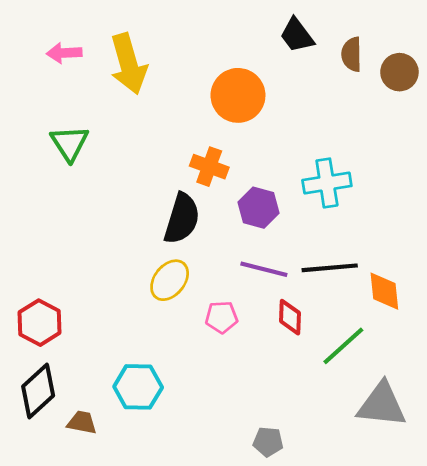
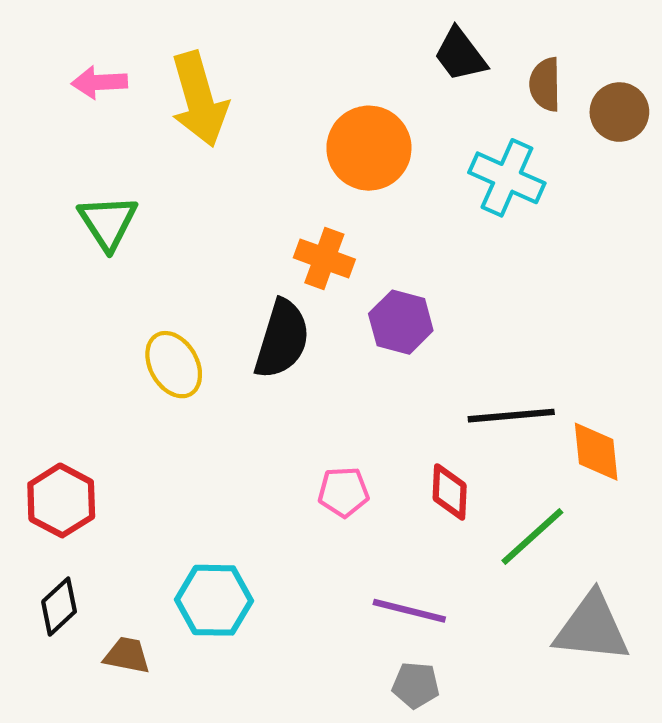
cyan cross: (327, 183) -> (507, 178), moved, turned 33
purple line: (264, 269) -> (409, 611), moved
yellow ellipse: (170, 280) -> (174, 365), moved, turned -69
black diamond: (38, 391) -> (59, 607), size x0.7

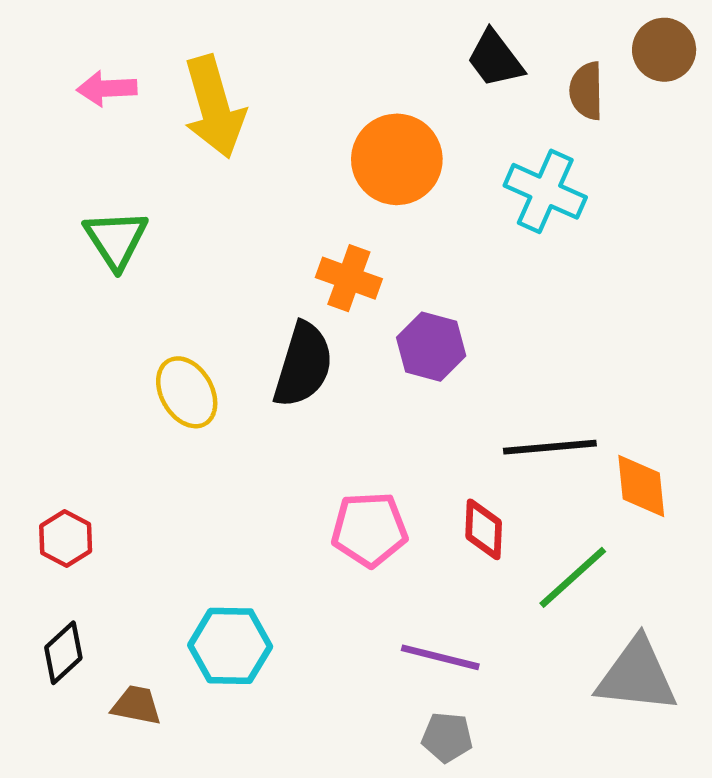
brown circle: (619, 112) -> (664, 50), moved
pink pentagon: (343, 492) -> (369, 529), size x1.4
red hexagon: (61, 500) -> (66, 539), size x0.7

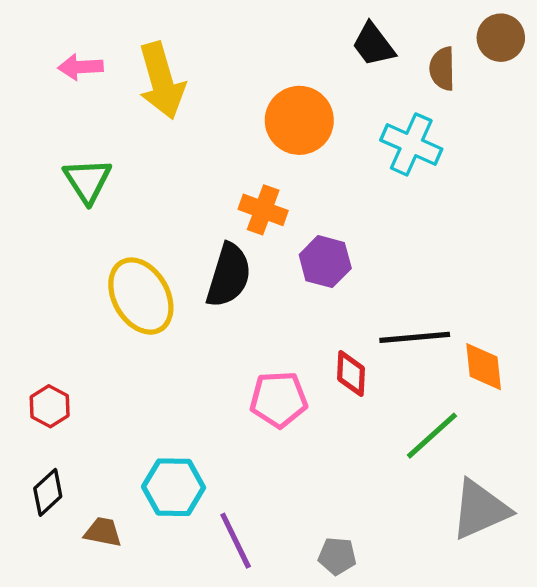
yellow ellipse: (187, 392) -> (141, 296), size x1.4
red diamond: (484, 529) -> (351, 374), moved
purple line: (440, 657) -> (236, 541), moved, turned 50
gray triangle: (637, 676) -> (480, 510), turned -30

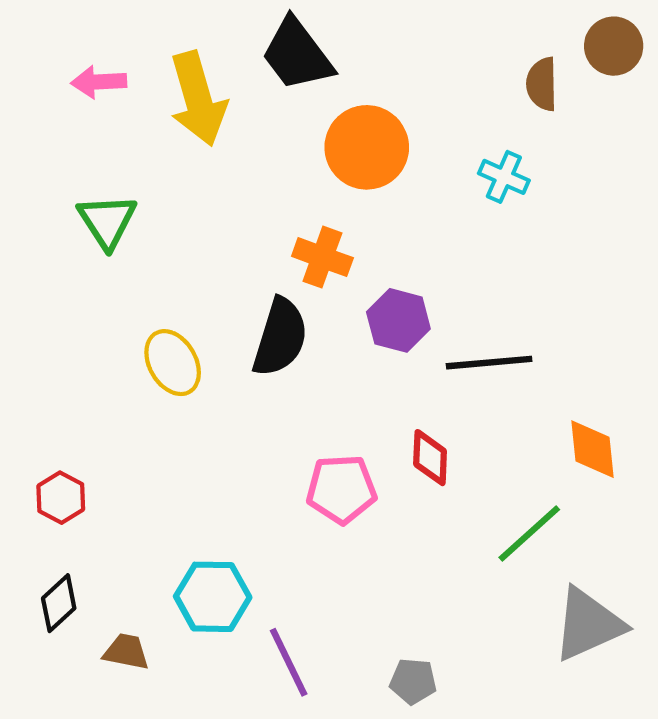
black trapezoid: (373, 45) -> (297, 55), moved, size x1.4
cyan cross: (411, 144) -> (504, 177), size x0.7
yellow ellipse: (141, 296) -> (173, 363), size x0.7
black line: (415, 337) -> (489, 363), moved

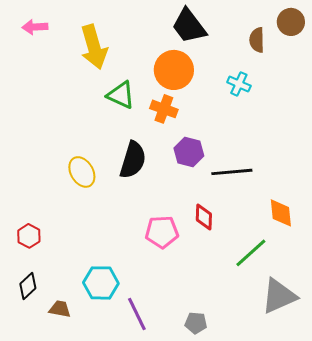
black trapezoid: (297, 55) -> (189, 26), moved
pink arrow: (99, 82) -> (35, 27), moved
green triangle: (107, 221) -> (121, 95), moved, turned -32
orange cross: (322, 257) -> (164, 109), moved

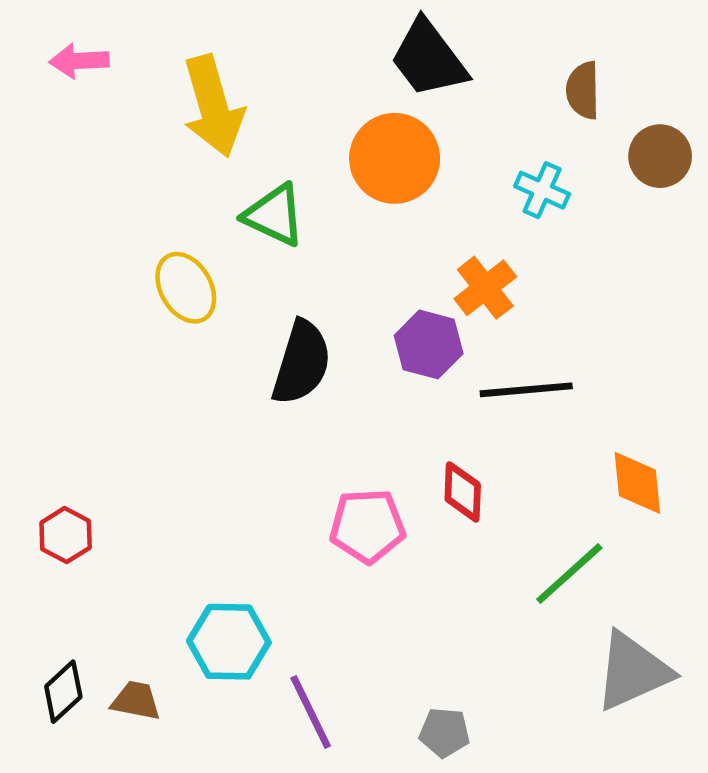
brown circle: (291, 22) -> (660, 156), moved
orange cross: (164, 109) -> (485, 288), moved, turned 32
yellow ellipse: (82, 172) -> (186, 288), moved
black diamond: (28, 286) -> (63, 692), moved

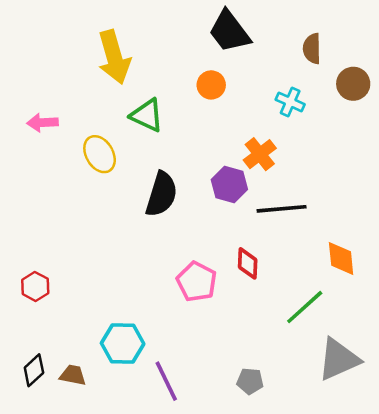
pink arrow: (79, 61) -> (42, 123), moved
orange circle: (395, 158) -> (211, 85), size x0.6
pink pentagon: (367, 526) -> (197, 282), turned 30
gray pentagon: (444, 732) -> (250, 381), moved

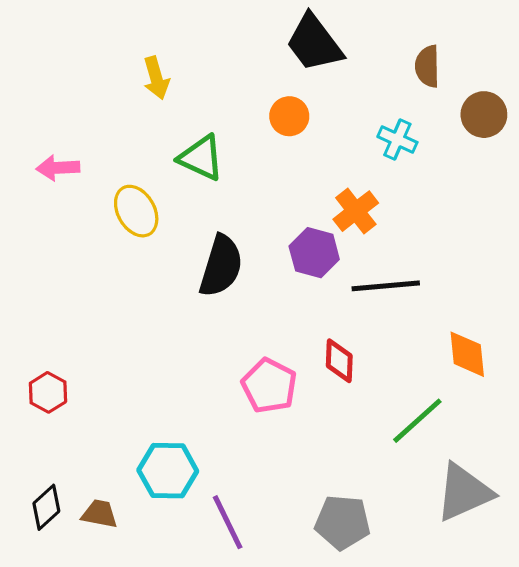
yellow arrow: (114, 57) -> (156, 78), size x0.6
gray pentagon: (250, 381) -> (342, 522), size x1.5

